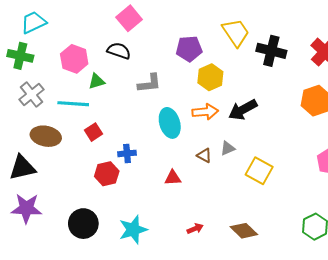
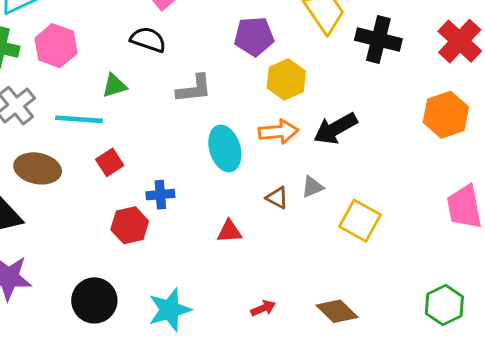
pink hexagon: (74, 59) -> (56, 46), moved

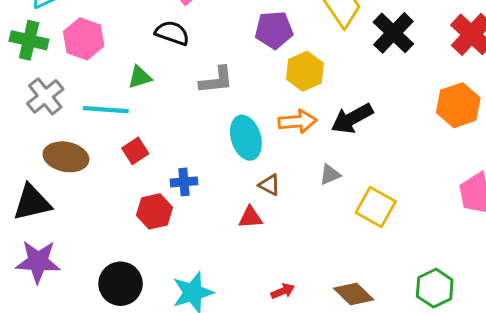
black cross: (378, 40) -> (393, 33), turned 30
brown triangle: (277, 198) -> (269, 185), moved
green hexagon: (444, 305) -> (435, 288), moved

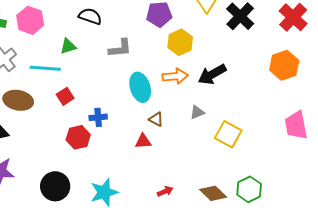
green hexagon: (435, 288) -> (249, 189), moved

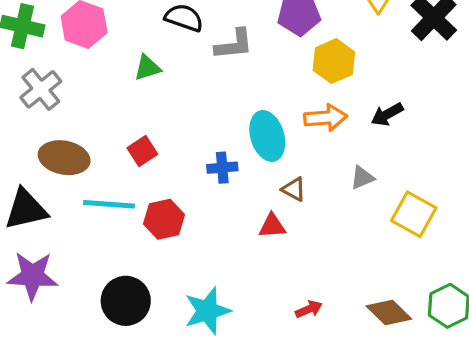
gray L-shape: (120, 48) -> (234, 44), moved
cyan line: (45, 68) -> (109, 204), moved
black arrow: (212, 74) -> (387, 114), size x0.7
blue cross: (98, 117) -> (222, 168), moved

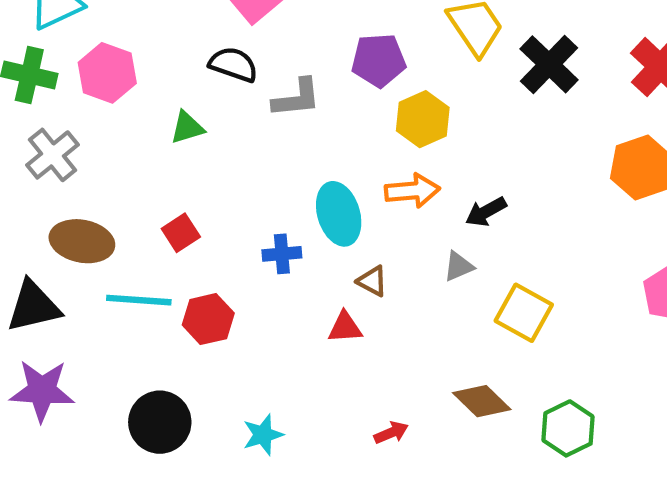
black arrow: (387, 114) -> (486, 212), moved
cyan star: (207, 311) -> (263, 435), size x0.7
brown diamond: (389, 312) -> (482, 401), moved

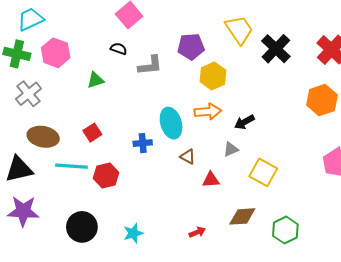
black semicircle: (233, 64) -> (119, 49), size x0.7
red triangle: (345, 327) -> (211, 180), moved
brown diamond: (482, 401) -> (242, 216), turned -48

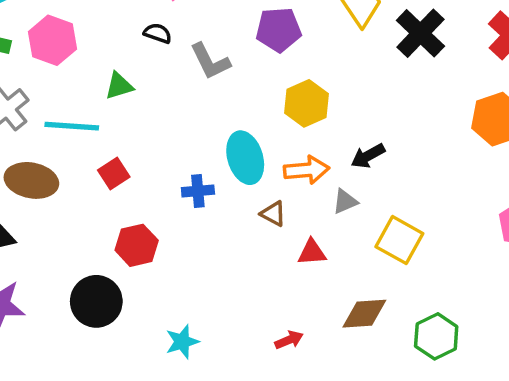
gray L-shape: (150, 65) -> (210, 61), turned 70
yellow hexagon: (213, 76) -> (307, 103), moved
orange arrow: (208, 112) -> (307, 170), moved
cyan line: (71, 166) -> (72, 126), moved
black circle: (82, 227) -> (96, 301), moved

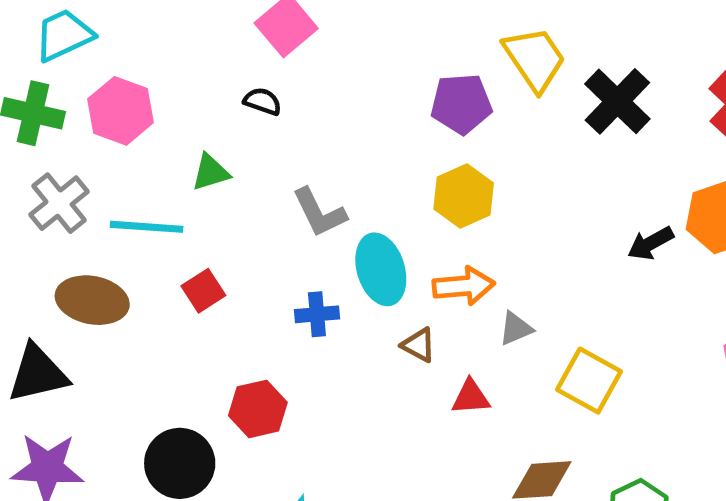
purple pentagon: (279, 30) -> (461, 104), moved
gray L-shape: (210, 61) -> (319, 213), moved
black arrow: (368, 156) -> (651, 243), moved
red hexagon: (137, 245) -> (258, 409), moved

